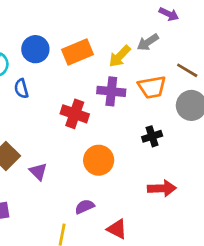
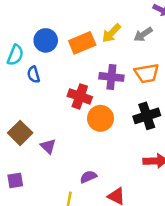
yellow arrow: (120, 56) -> (111, 33), moved
black cross: (152, 136) -> (147, 116), size x1.5
orange circle: (99, 160) -> (100, 118), moved

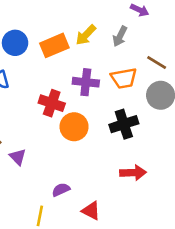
gray arrow: (143, 34) -> (120, 36), turned -30

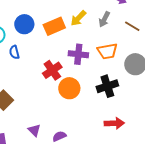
brown line: (157, 63) -> (132, 26), moved
red cross: (52, 103) -> (52, 70), turned 36
purple triangle: (18, 157) -> (34, 130), moved

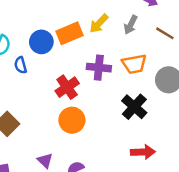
blue circle: (24, 24) -> (41, 42), moved
black cross: (107, 86) -> (134, 107), turned -30
orange circle: (69, 88) -> (72, 120), moved

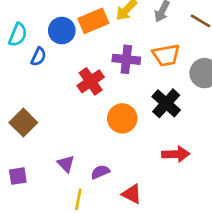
blue semicircle: (21, 65) -> (38, 57), turned -140
orange circle: (72, 120) -> (122, 118), moved

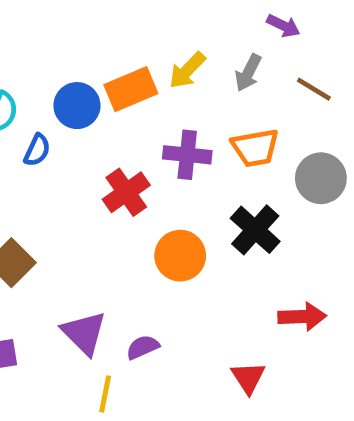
red arrow: (176, 154) -> (302, 317), moved
purple triangle: (66, 164) -> (84, 333), size x1.5
red triangle: (132, 194) -> (248, 378), moved, turned 30

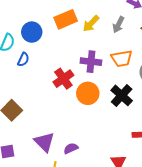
orange rectangle: (131, 89) -> (66, 19), moved
blue circle: (77, 106) -> (32, 32), moved
orange circle: (180, 256) -> (88, 93), moved

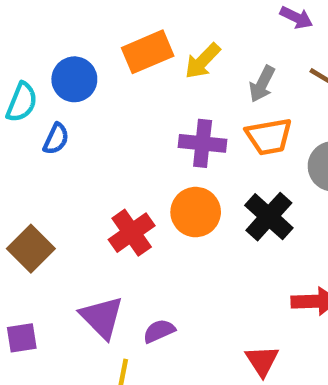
gray arrow: (118, 25) -> (262, 84), moved
red cross: (63, 79) -> (132, 233), moved

